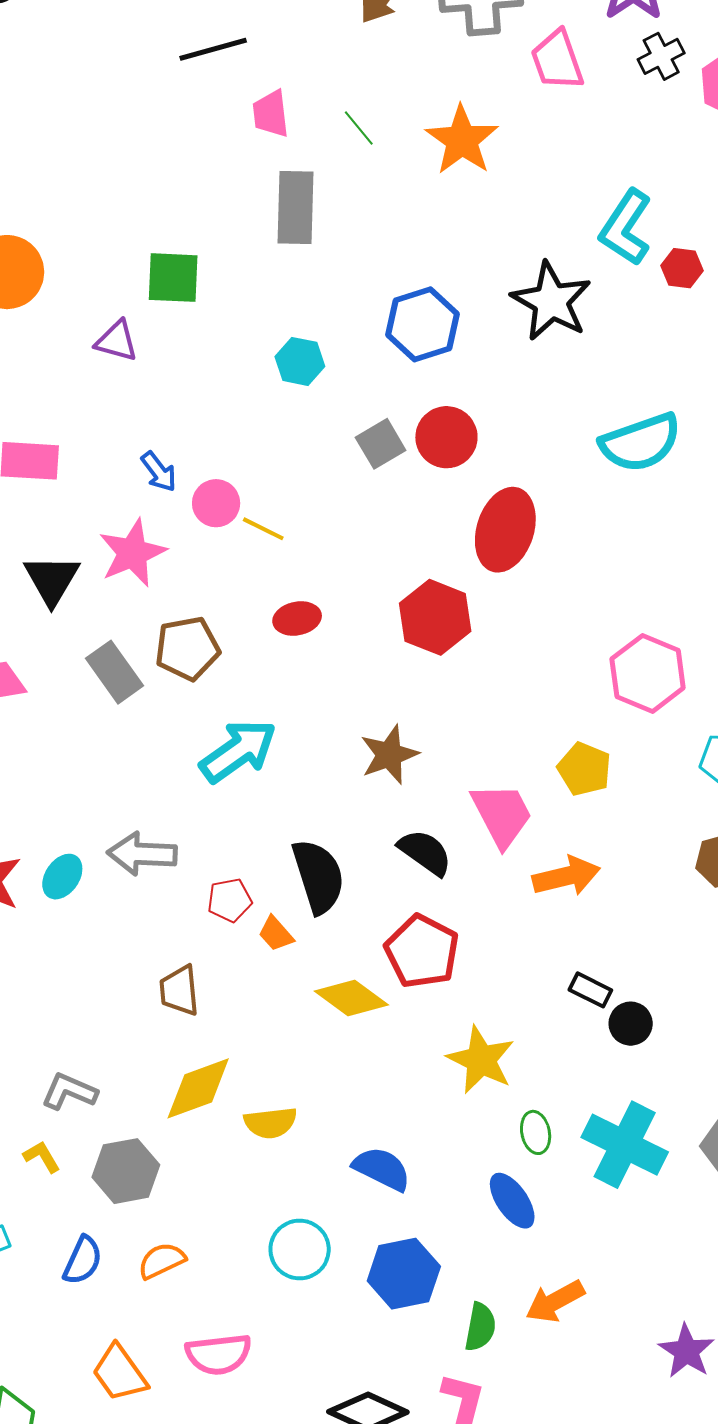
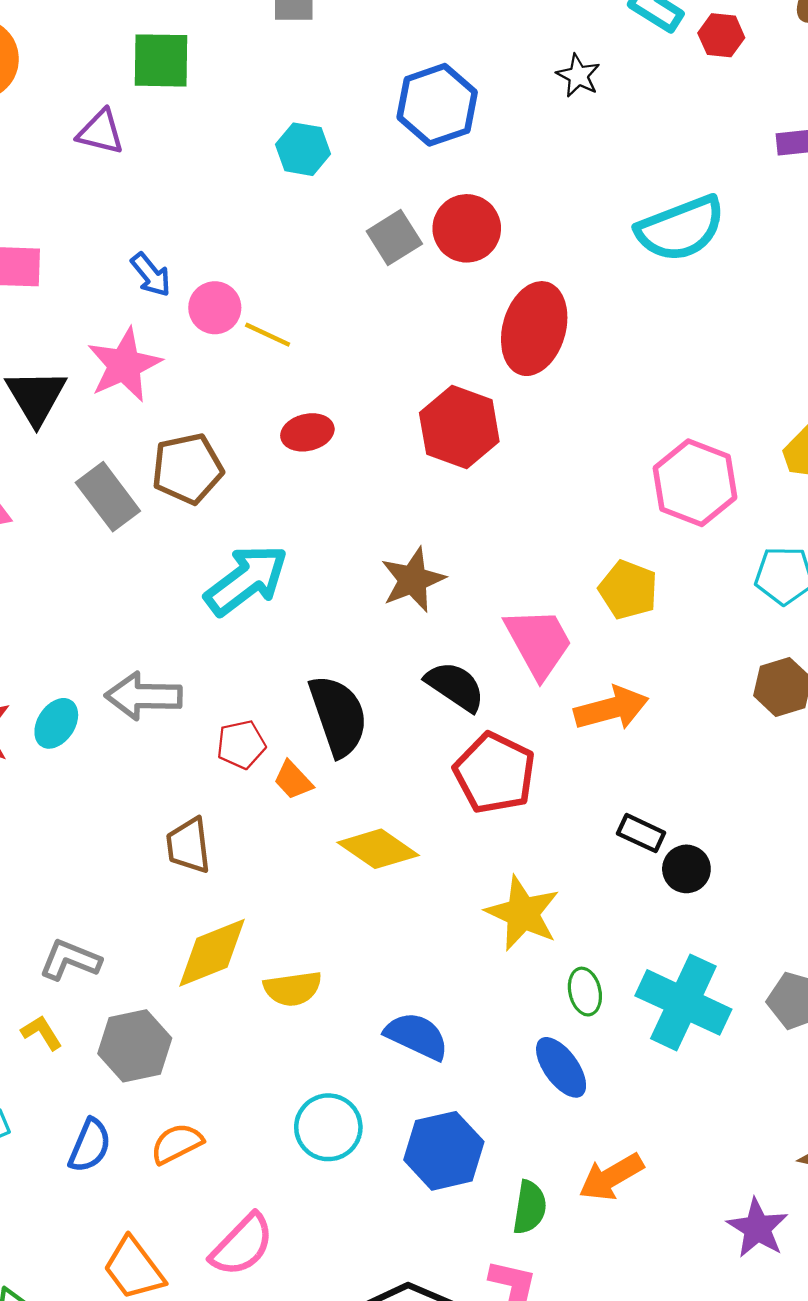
black star: (551, 301) -> (578, 76), size x0.5
red pentagon: (422, 951) -> (495, 773), moved
pink semicircle: (218, 1354) -> (242, 1245), turned -38

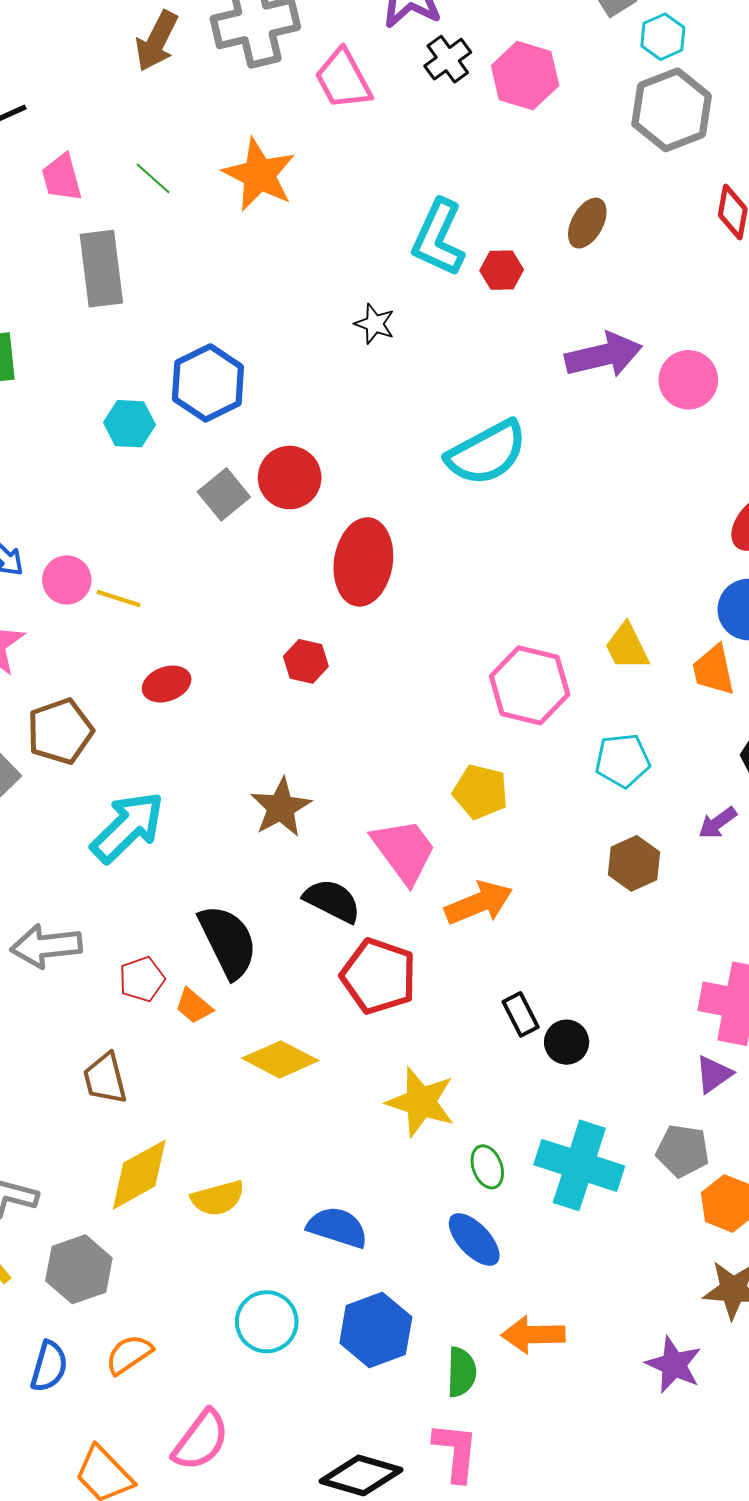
blue hexagon: (437, 105) -> (208, 383), moved
red hexagon: (459, 427) -> (306, 661), size x0.6
black rectangle: (641, 833) -> (521, 1014), turned 45
orange arrow: (611, 1177) -> (533, 1335), turned 36

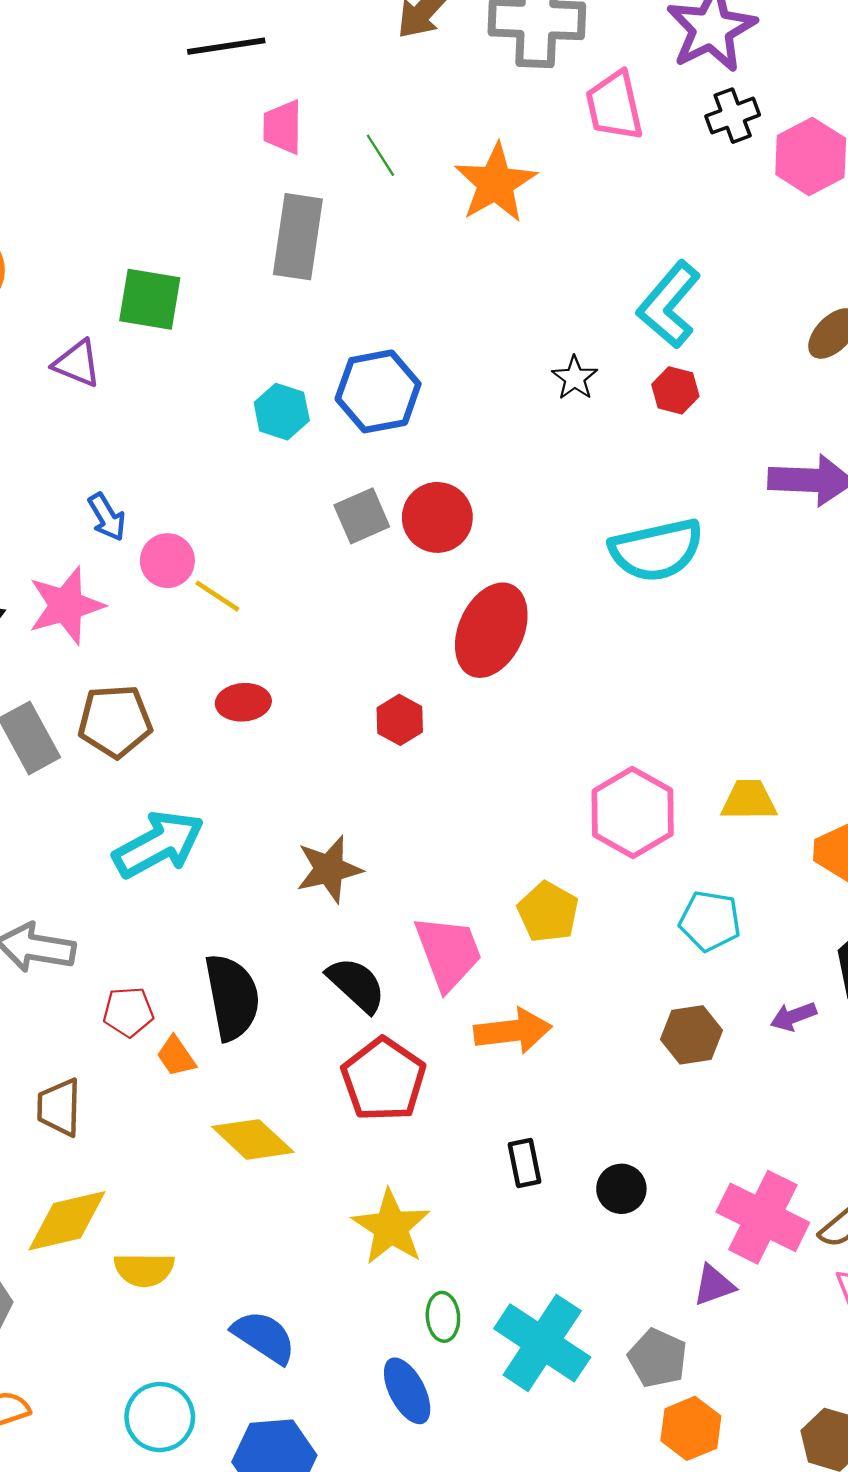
red hexagon: (502, 270) -> (675, 390), moved
yellow trapezoid: (627, 647) -> (749, 800), turned 100
black circle: (567, 1042) -> (621, 1189), moved

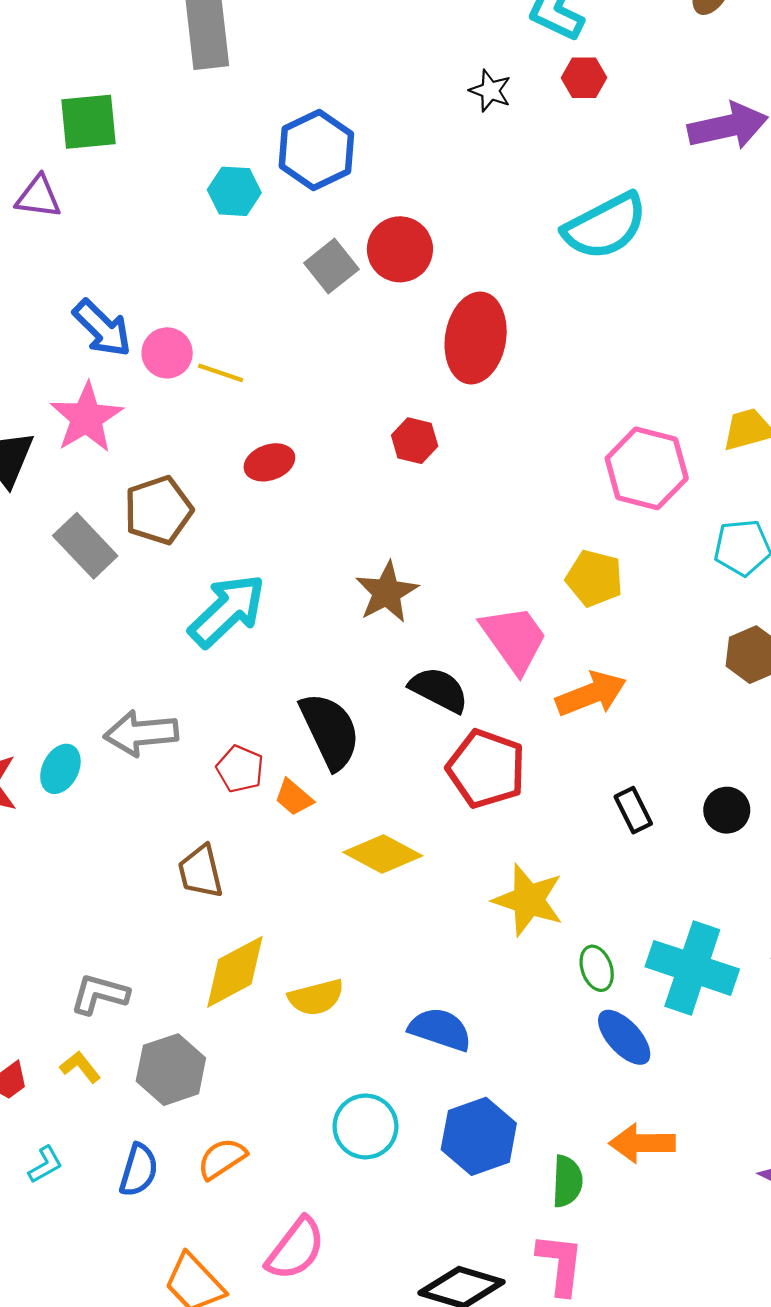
blue arrow: (107, 517) -> (102, 328), size x1.4
red pentagon: (128, 1012) -> (240, 769), turned -30
blue ellipse: (407, 1391) -> (624, 1037), moved

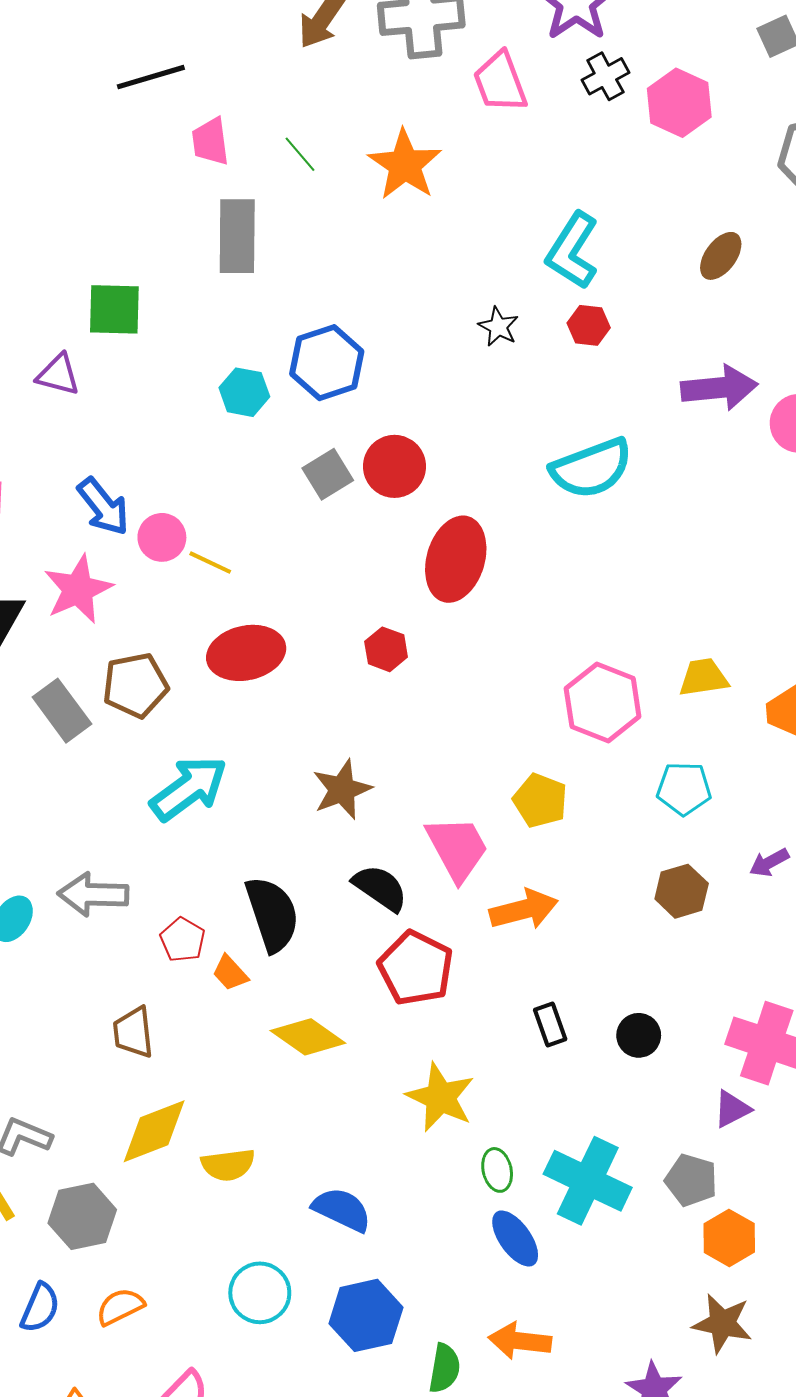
red ellipse: (269, 462) -> (246, 653), size x1.6

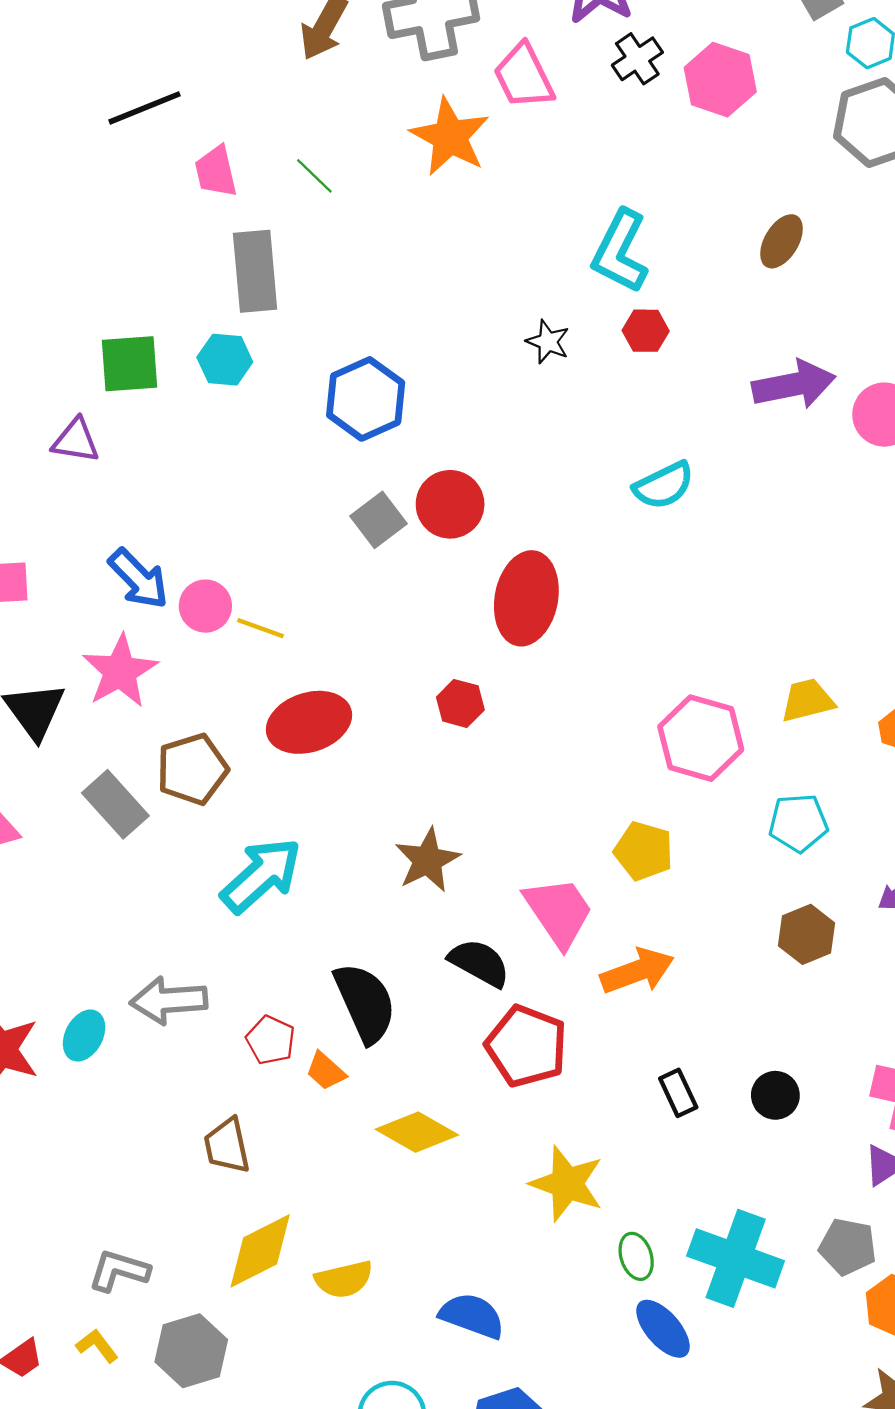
orange star: (405, 165) -> (450, 137), moved
cyan hexagon: (244, 392) -> (225, 360), moved
cyan semicircle: (591, 468) -> (664, 485), size x0.7

